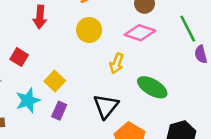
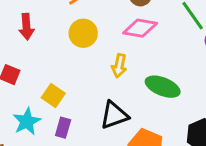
black triangle: (106, 106) -> (114, 115), turned 40

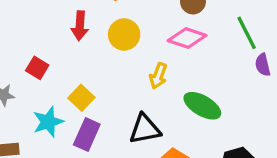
red arrow: (26, 27) -> (80, 26), moved
purple rectangle: (63, 128) -> (87, 135), size x1.4

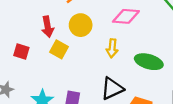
red square: (37, 68) -> (21, 52), moved
yellow square: (81, 98) -> (59, 49), moved

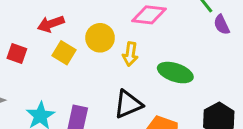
yellow circle: (81, 25) -> (100, 38), moved
red arrow: (48, 27) -> (51, 24), turned 78

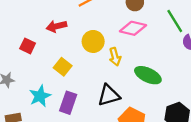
yellow square: (64, 53) -> (63, 67), moved
yellow arrow: (130, 54) -> (115, 57), turned -30

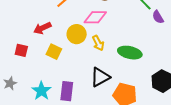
pink diamond: (133, 28) -> (95, 17), moved
yellow square: (63, 67) -> (54, 52), moved

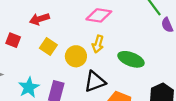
yellow circle: (77, 34) -> (76, 56), moved
yellow arrow: (98, 43) -> (98, 44), turned 35

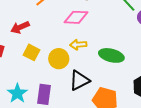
yellow arrow: (98, 44) -> (78, 45), turned 77

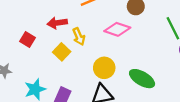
yellow arrow: (78, 45) -> (79, 37), moved, turned -126
yellow circle: (59, 59) -> (104, 68), moved

